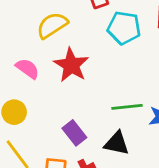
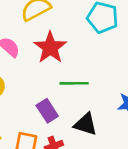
green line: (127, 107) -> (74, 83), moved

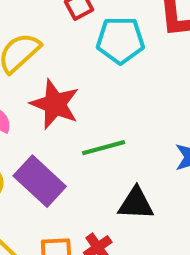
purple rectangle: (47, 111) -> (40, 181), moved, size x1.4

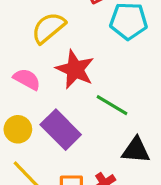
green line: (104, 148) -> (112, 105), turned 44

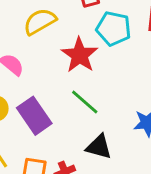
red star: (75, 69) -> (80, 55), moved

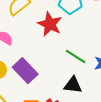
green line: (85, 102) -> (76, 57), moved

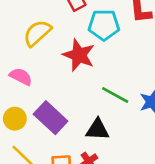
black triangle: (73, 85) -> (97, 130), moved

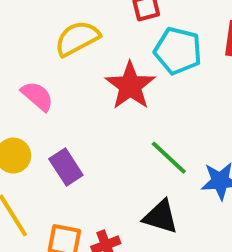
purple rectangle: (51, 118) -> (66, 167), size x0.7
black triangle: (97, 130) -> (161, 217), moved

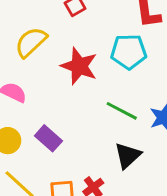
cyan pentagon: (178, 51) -> (129, 52), moved
black triangle: (161, 217) -> (128, 156), turned -44

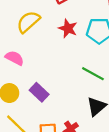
red star: (79, 66) -> (68, 28), moved, size x0.7

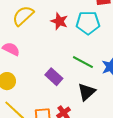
purple rectangle: (39, 92) -> (54, 77), moved

